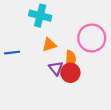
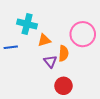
cyan cross: (40, 16) -> (27, 24), moved
red circle: (70, 73) -> (63, 86), moved

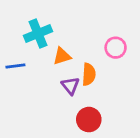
cyan cross: (27, 24) -> (38, 34), turned -36
pink circle: (83, 34) -> (116, 48), size x0.6

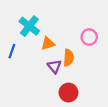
cyan cross: (38, 34) -> (29, 26), turned -30
blue line: (15, 66) -> (12, 51), turned -64

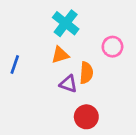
cyan cross: (29, 26) -> (66, 23), moved
purple triangle: (54, 66) -> (68, 84), turned -32

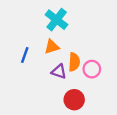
pink circle: (112, 47) -> (92, 69), moved
blue line: (15, 65) -> (25, 55), moved

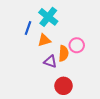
blue line: (25, 55) -> (28, 28), moved
pink circle: (92, 69) -> (77, 45), moved

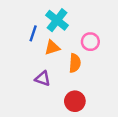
pink circle: (77, 45) -> (90, 42), moved
purple triangle: (50, 62) -> (43, 79), moved

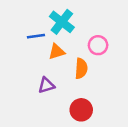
blue line: (33, 33) -> (36, 36), turned 63
purple triangle: (43, 79) -> (46, 85), turned -35

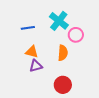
cyan cross: (62, 22) -> (59, 21), moved
orange triangle: (57, 52) -> (32, 52), moved, turned 32

